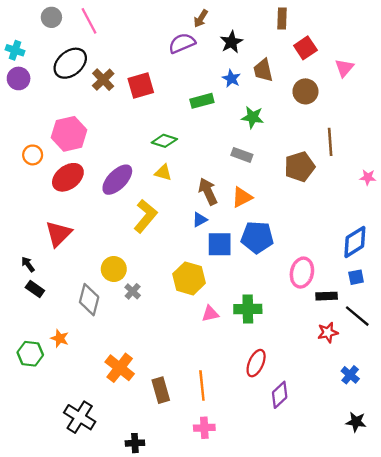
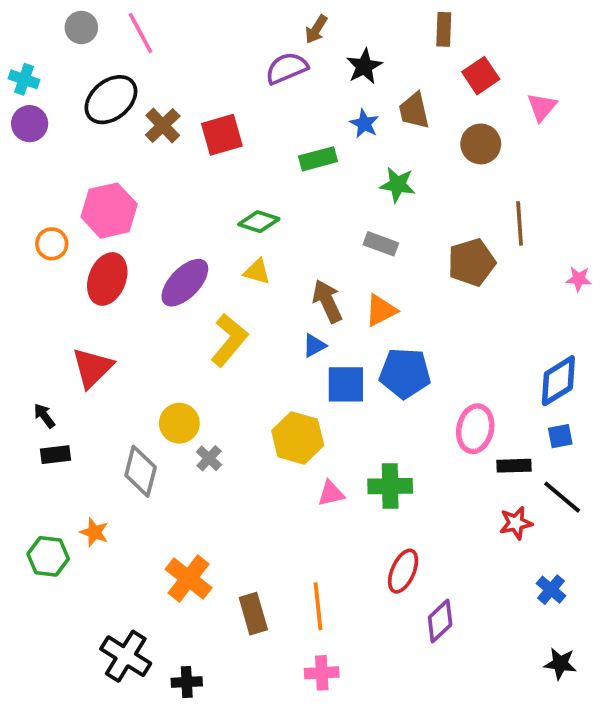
red ellipse: (68, 177) -> (107, 279), turned -32
black rectangle: (35, 289) -> (55, 455), turned -42
black cross: (135, 443) -> (187, 682), moved

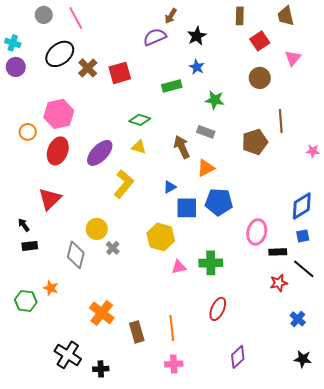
brown trapezoid: (414, 111) -> (286, 16), moved
brown arrow: (327, 301) -> (182, 147), moved
purple diamond: (440, 621) -> (238, 357), moved

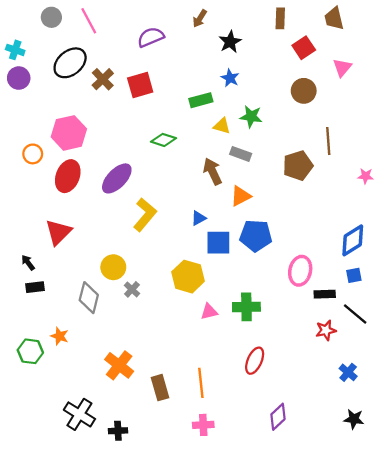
purple semicircle: (155, 37) -> (151, 37), moved
yellow triangle: (139, 147) -> (222, 126), moved

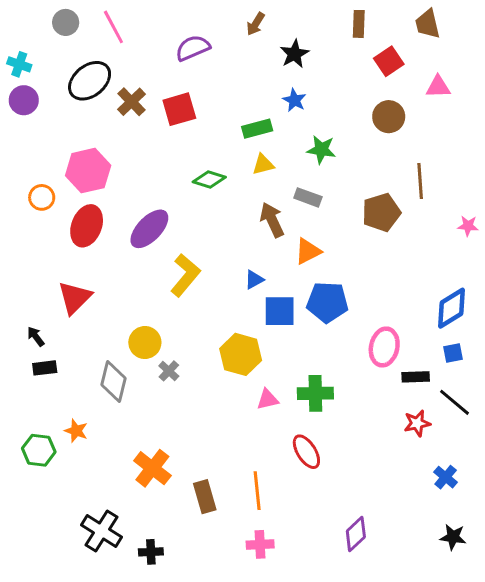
pink triangle: (342, 67) -> (438, 87), turned 48
yellow triangle: (222, 126) -> (263, 165), moved, turned -30
red ellipse: (255, 361) -> (306, 452), moved, turned -56

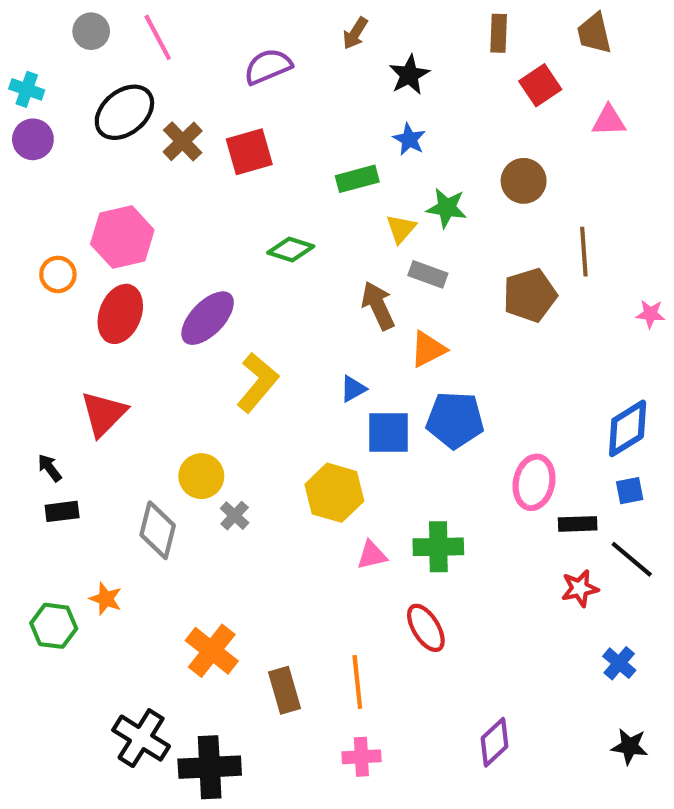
brown circle: (389, 117) -> (524, 181), moved
yellow triangle: (263, 165) -> (401, 229), moved, turned -35
black cross: (151, 552) -> (210, 767), size x1.8

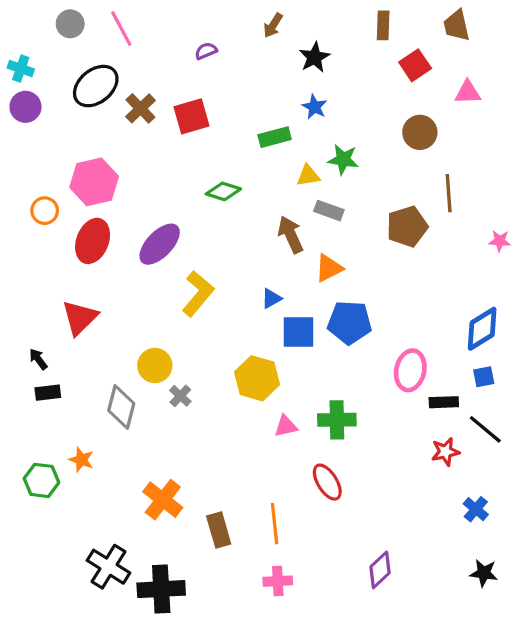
purple semicircle: (268, 67) -> (206, 51), size x0.6
brown circle: (524, 181) -> (420, 132), moved
yellow triangle: (401, 229) -> (308, 175), turned 40

